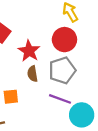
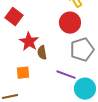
red star: (29, 51) -> (29, 42), moved
gray pentagon: (62, 70) -> (82, 50), moved

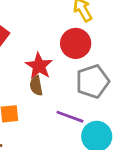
red star: (29, 42) -> (39, 66), moved

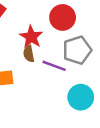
purple line: (70, 117) -> (54, 66), moved

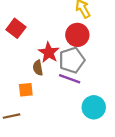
gray pentagon: (77, 50) -> (72, 60), moved
brown semicircle: (29, 54) -> (38, 68), moved

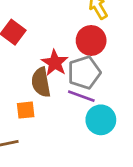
brown semicircle: (38, 68) -> (41, 82), size x1.5
cyan circle: (94, 107) -> (101, 120), moved

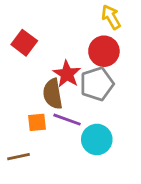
purple line: (81, 96) -> (67, 120), moved
cyan circle: (101, 120) -> (97, 139), moved

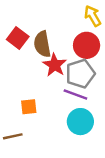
brown semicircle: (53, 94) -> (42, 44), moved
purple line: (67, 120) -> (75, 95), moved

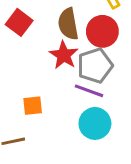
brown semicircle: (42, 44) -> (68, 24), moved

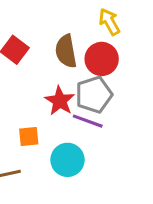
red star: (64, 55) -> (60, 101), moved
cyan circle: (95, 123) -> (67, 160), moved

